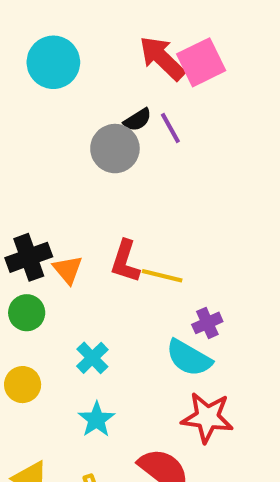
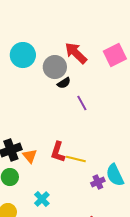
pink square: (201, 62) -> (115, 55), moved
purple line: (170, 128) -> (82, 103), moved
gray circle: (115, 149) -> (55, 67), moved
cyan semicircle: (189, 358) -> (115, 175), moved, turned 35

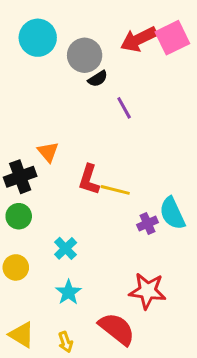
red arrow: (76, 53) -> (139, 39), moved, turned -70
orange triangle: (30, 156) -> (48, 152), moved

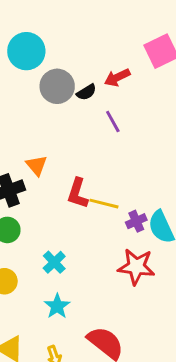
red arrow: (139, 39) -> (117, 78), moved, size x0.7
gray circle: (85, 55) -> (57, 86), moved
purple cross: (147, 224) -> (136, 221), moved
red star: (147, 291) -> (136, 267), moved

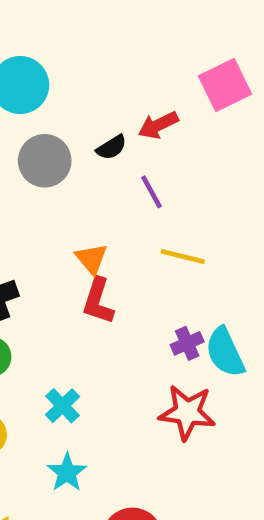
gray circle: (57, 86) -> (45, 161), moved
orange triangle: (37, 165) -> (91, 259), moved
yellow line: (104, 204) -> (183, 256), moved

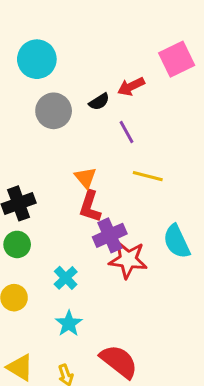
purple cross: (187, 343) -> (110, 235), moved, size x1.5
red star: (187, 412) -> (128, 260), moved

